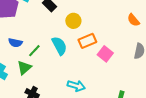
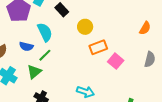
orange semicircle: (133, 20) -> (145, 28), turned -112
cyan semicircle: (59, 46) -> (45, 32), moved

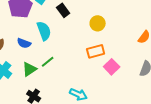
yellow circle: (85, 27) -> (98, 23), moved
green line: (45, 55) -> (48, 62), moved

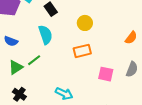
cyan semicircle: (44, 31) -> (45, 35), moved
pink square: (112, 67) -> (106, 74), moved, turned -35

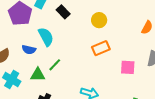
cyan semicircle: (45, 35) -> (46, 37), moved
green triangle: (16, 67) -> (38, 75), turned 42

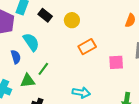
yellow circle: (99, 20) -> (72, 20), moved
blue semicircle: (29, 50) -> (16, 57), turned -112

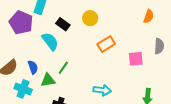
black rectangle: (45, 15) -> (63, 24), moved
blue semicircle: (16, 57) -> (33, 67), moved

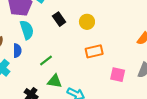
cyan semicircle: (50, 41) -> (27, 30), moved
green triangle: (48, 80) -> (55, 81), moved

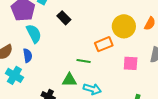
yellow circle: (87, 22) -> (124, 26), moved, size x1.5
green line: (46, 60) -> (84, 61), moved, turned 56

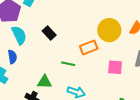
black rectangle: (64, 18) -> (49, 33), moved
green triangle: (69, 80) -> (45, 82), moved

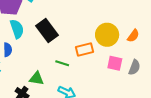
black rectangle: (49, 33) -> (47, 31), size x1.6
pink square: (115, 67) -> (115, 63), moved

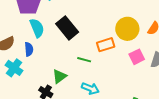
pink square: (115, 63) -> (137, 57), turned -35
green triangle: (37, 78) -> (59, 76), turned -42

